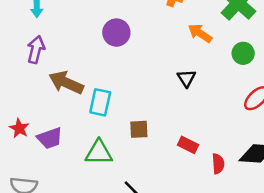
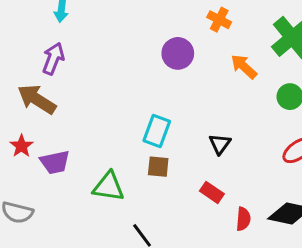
purple circle: (116, 33) -> (178, 53), moved
black triangle: (186, 78) -> (220, 144), moved
brown arrow: (66, 83) -> (37, 99), moved
cyan rectangle: (100, 102) -> (157, 131), moved

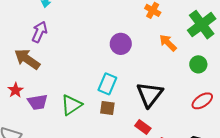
purple circle: (178, 53) -> (121, 44), moved
black triangle: (220, 144) -> (150, 94), size x1.8
green triangle: (109, 187) -> (71, 105), moved, turned -45

